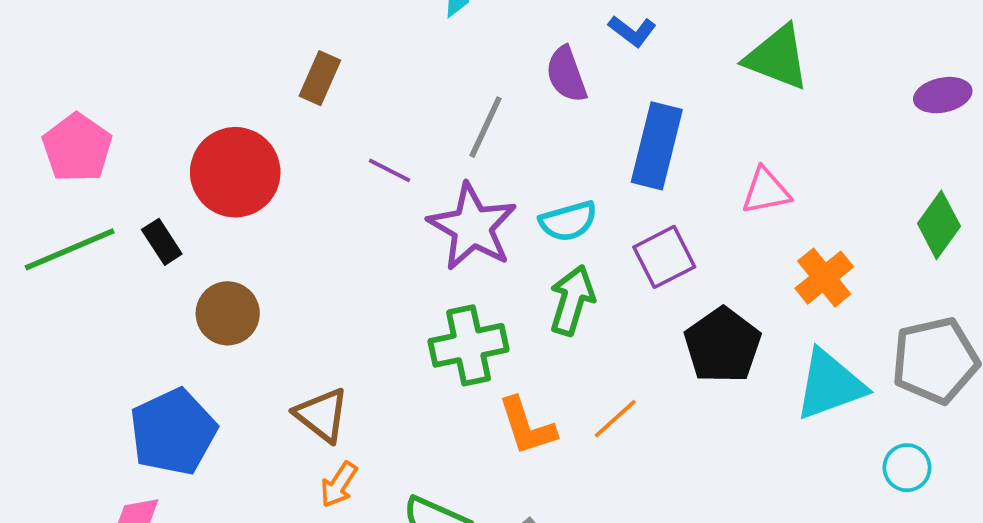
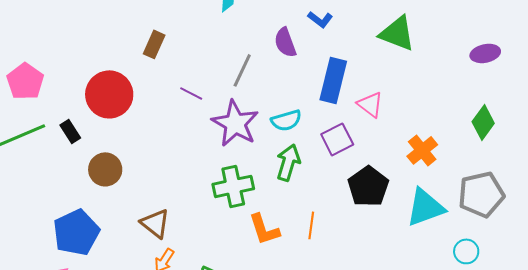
pink triangle: (766, 191) -> (370, 104), moved, turned 48
orange line: (615, 419) -> (311, 225), turned -40

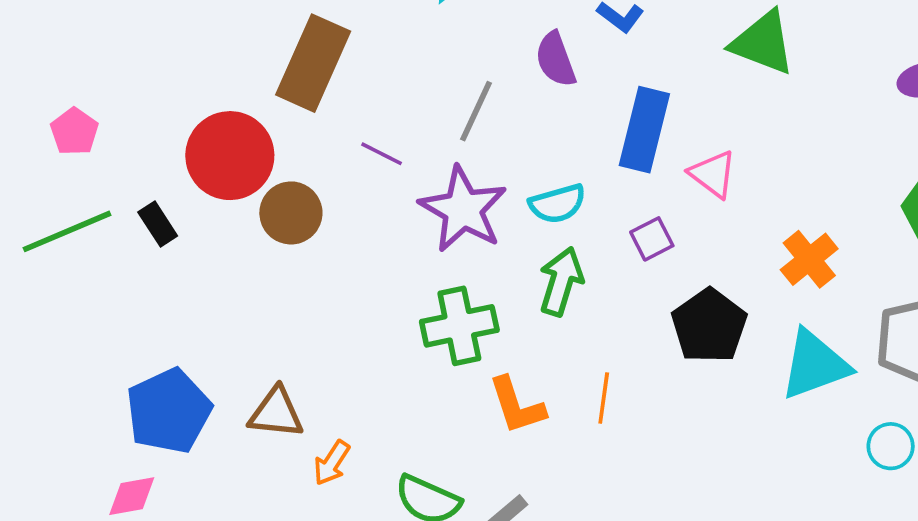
brown rectangle: (154, 44) -> (313, 63), size x1.8
pink pentagon: (25, 81) -> (74, 132), size x0.7
purple square: (337, 139) -> (652, 239), size x0.7
brown circle: (105, 169) -> (291, 213), moved
brown triangle: (155, 223) -> (276, 413), moved, turned -32

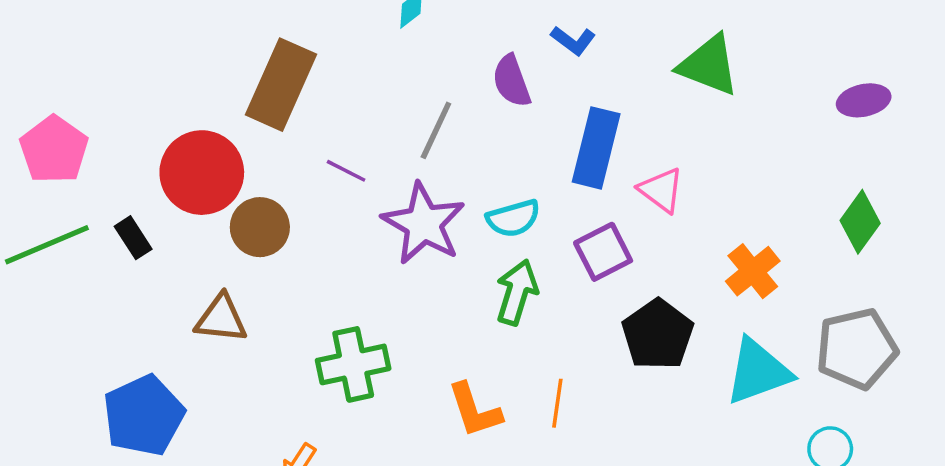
pink pentagon: (74, 132) -> (54, 150), size x1.5
purple square: (652, 239) -> (603, 252), size x1.4
green cross: (459, 326) -> (353, 364), moved
brown triangle: (276, 413) -> (221, 319), moved

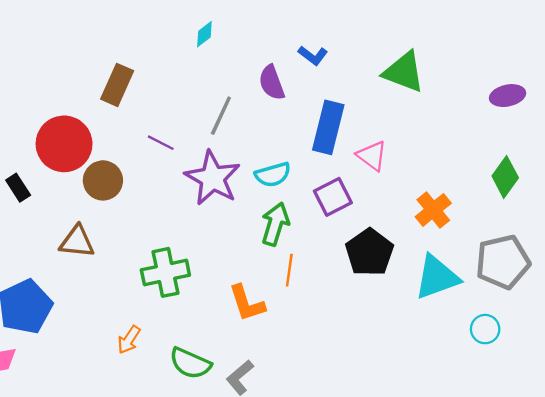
brown rectangle: (281, 85) -> (117, 85), size x0.7
orange line: (557, 403) -> (289, 270), moved

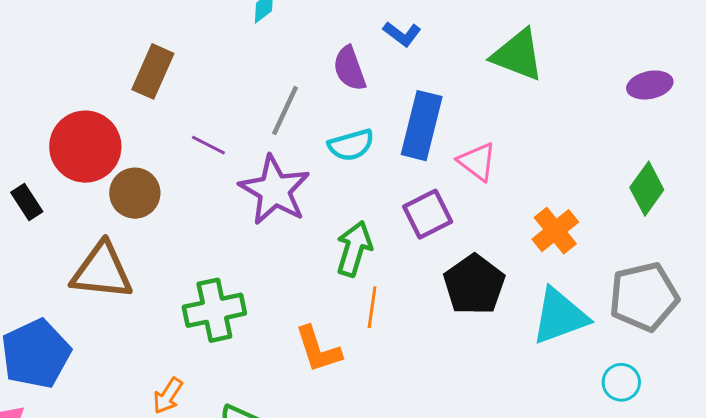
cyan semicircle: (273, 175) -> (351, 145), moved
brown triangle: (77, 242) -> (102, 271), size x1.4

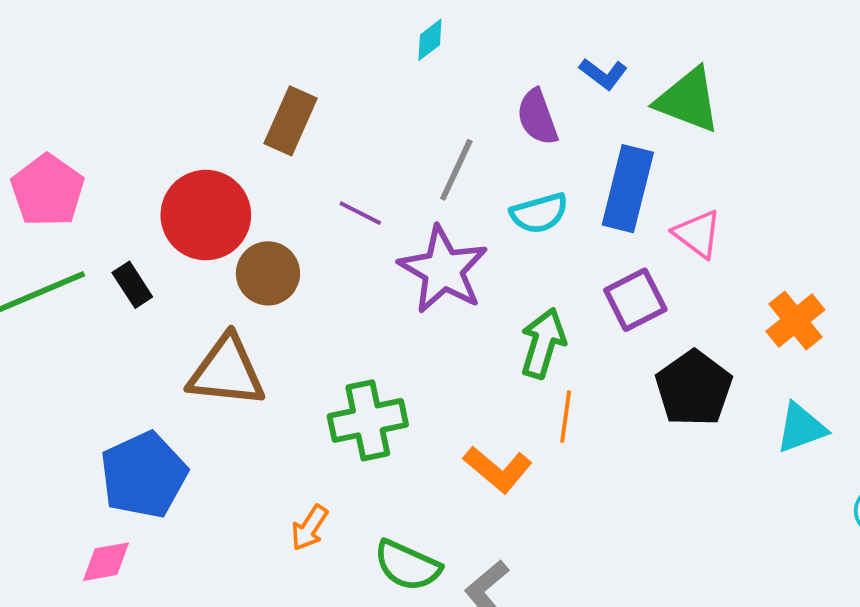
green triangle: (518, 55) -> (688, 100), moved
cyan triangle: (560, 316) -> (801, 428), size x0.7
orange L-shape: (318, 349) -> (498, 469), turned -32

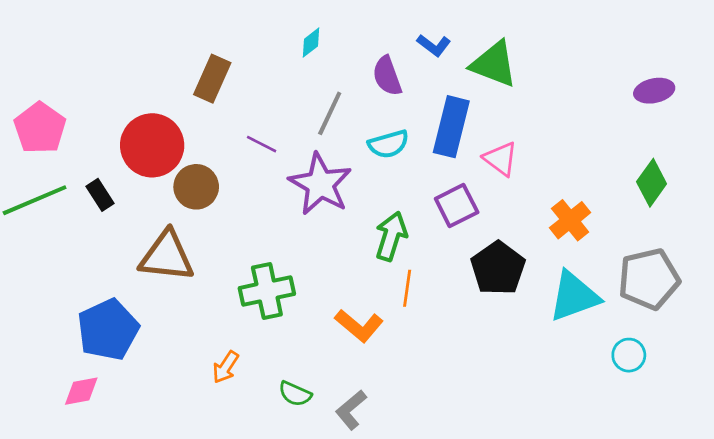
cyan diamond: (430, 40) -> (311, 43), moved
cyan triangle: (801, 428) -> (574, 296), size x1.4
green semicircle: (407, 565) -> (295, 394), size x0.7

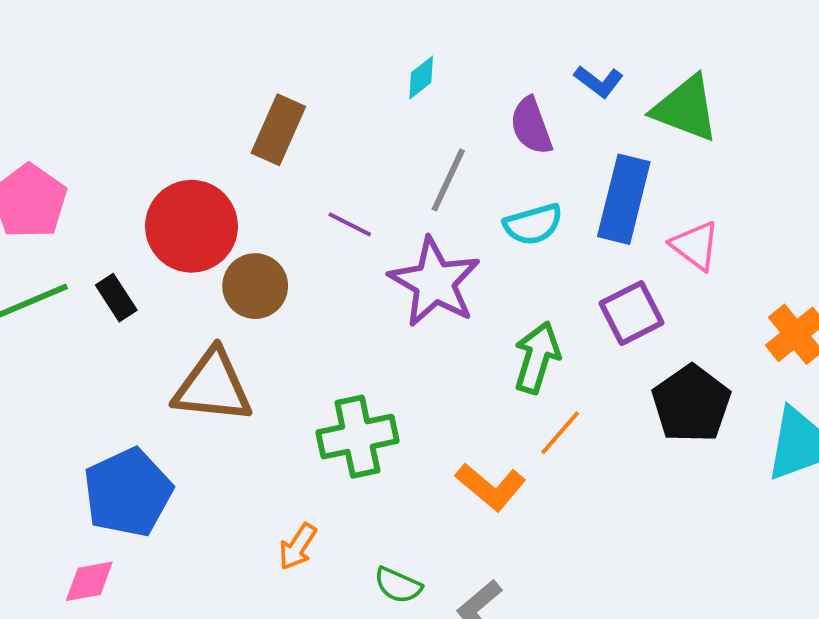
orange line: (407, 288) -> (560, 433), turned 33

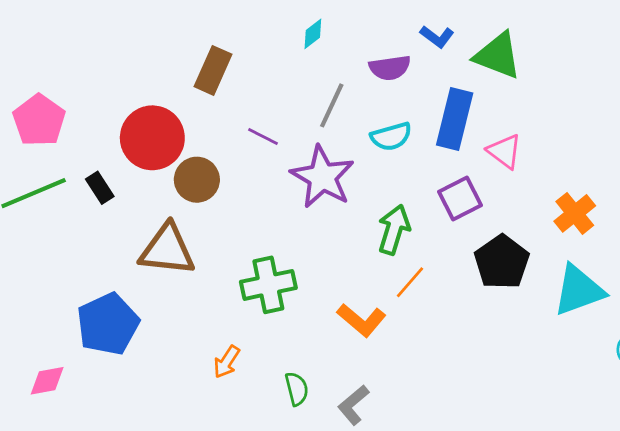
purple semicircle: (531, 126) -> (390, 68), turned -78
pink diamond: (89, 581) -> (47, 381), moved
green semicircle: (398, 585) -> (297, 389), turned -128

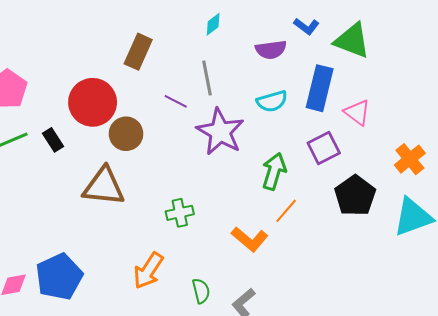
gray line: (332, 105) -> (207, 78), moved, turned -36
green cross: (268, 285) -> (180, 213), size x0.7
blue pentagon: (108, 324) -> (59, 277), moved
orange arrow: (227, 362) -> (148, 271), size x1.5

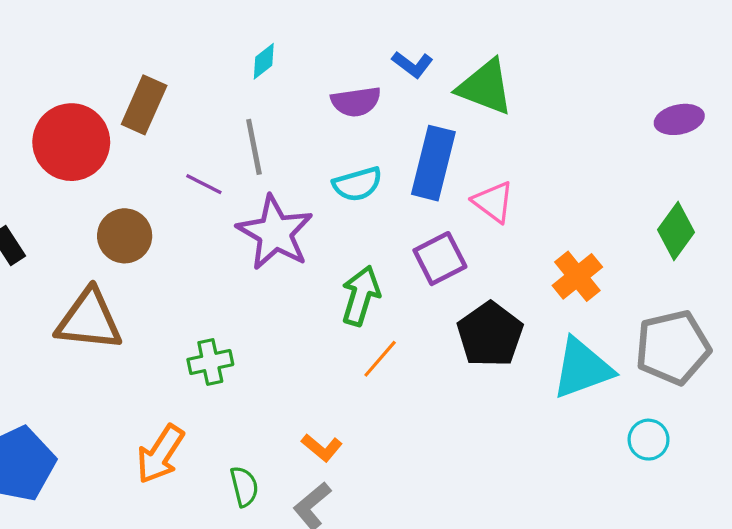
red circle: (93, 102) -> (71, 142), moved
orange L-shape: (250, 239) -> (322, 448), moved, size x0.7

